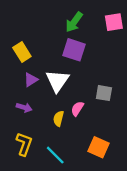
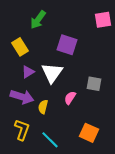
green arrow: (74, 22) -> (38, 20), moved
purple arrow: (24, 107) -> (22, 97), size x1.6
yellow semicircle: (59, 119) -> (43, 107), moved

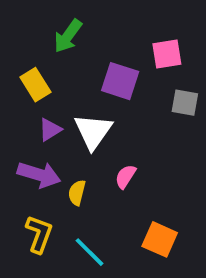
pink square: (103, 20) -> (167, 54), moved
gray square: (94, 84) -> (185, 103), moved

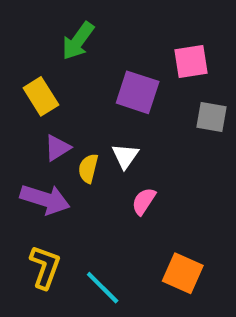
white triangle: (93, 131) -> (125, 156), moved, size x0.6
yellow semicircle: (77, 193) -> (88, 168), moved

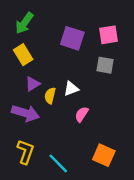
green arrow: (78, 41) -> (24, 23), moved
purple square: (138, 92) -> (72, 38), moved
gray square: (212, 117) -> (105, 65), moved
white triangle: (125, 156) -> (71, 89), turned 35

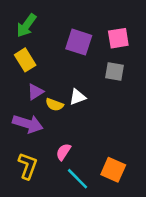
yellow semicircle: (50, 96) -> (54, 105), turned -84
pink semicircle: (82, 114) -> (63, 152), moved
cyan line: (58, 163) -> (77, 179), moved

